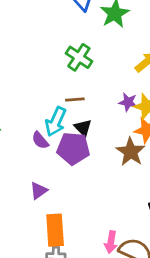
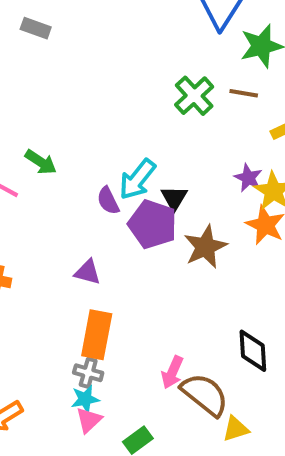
brown line: (75, 100) -> (244, 93), moved
brown star: (131, 152) -> (205, 247), moved
purple triangle: (39, 191) -> (88, 272), turned 36

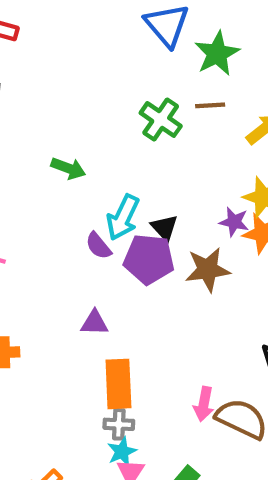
green arrow: (41, 162) -> (68, 168), moved
purple star: (248, 178) -> (234, 222), moved
brown star: (205, 247) -> (208, 270), turned 30

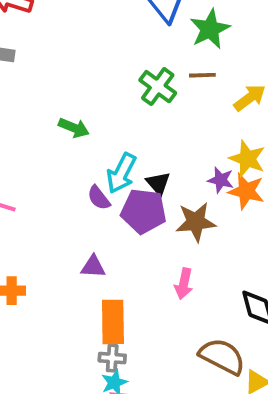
pink arrow: (204, 404) -> (184, 284), moved

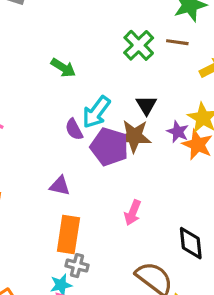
black triangle: (158, 183) -> (146, 105), moved
brown star: (196, 222) -> (134, 136), moved
gray cross: (112, 358) -> (77, 266), moved

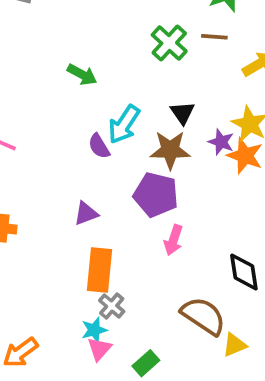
purple pentagon: (109, 147) -> (156, 195), moved
purple triangle: (60, 186) -> (86, 213), turned -30
gray cross: (77, 266) -> (112, 306), turned 30

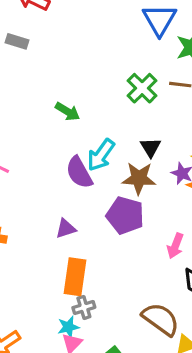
purple semicircle: (99, 146) -> (79, 172), size x1.5
pink arrow: (173, 240) -> (175, 246), moved
gray cross: (112, 306) -> (84, 307), turned 30

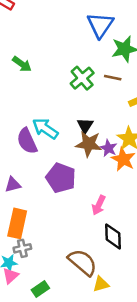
green arrow: (68, 112) -> (22, 64), moved
cyan arrow: (101, 155) -> (45, 129), turned 84
brown star: (139, 178) -> (89, 144), moved

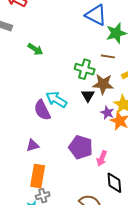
blue triangle: (100, 25) -> (96, 15), turned -35
green cross: (82, 78) -> (85, 69), moved, turned -30
brown star: (89, 144) -> (103, 84), moved
purple pentagon: (61, 178) -> (81, 147), moved

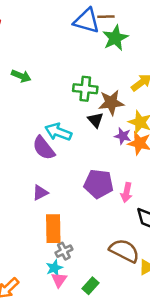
brown line: (108, 56) -> (106, 17), moved

